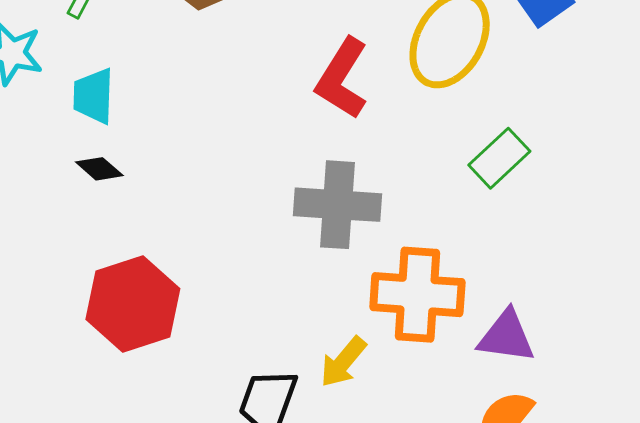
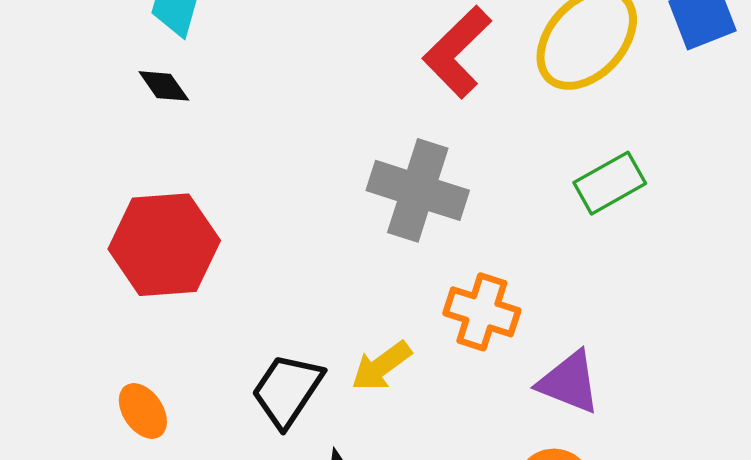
orange cross: (417, 295) -> (482, 312), size x0.7

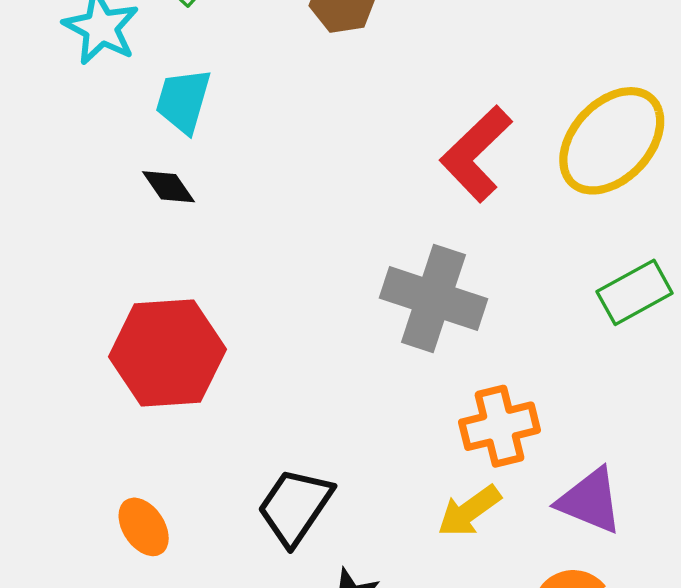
orange cross: (482, 312) -> (499, 426), turned -32
yellow arrow: (381, 366) -> (469, 511), moved

